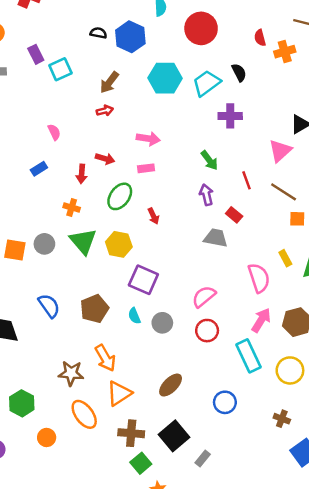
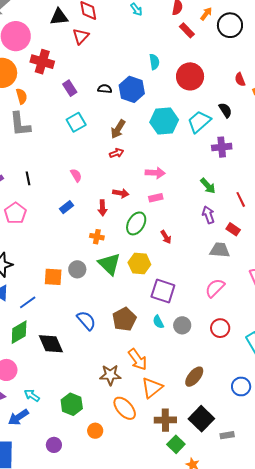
purple rectangle: (36, 54) -> (70, 88), moved
pink semicircle: (204, 297) -> (215, 288), moved
gray rectangle: (203, 459) -> (227, 435), turned 48

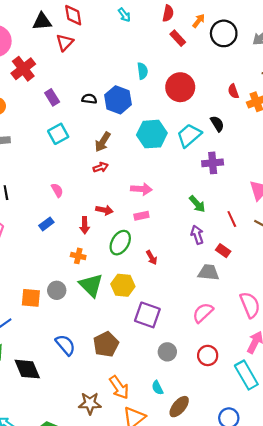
red cross: (42, 62) -> (23, 69), turned 35
cyan semicircle: (158, 322) -> (157, 388), moved

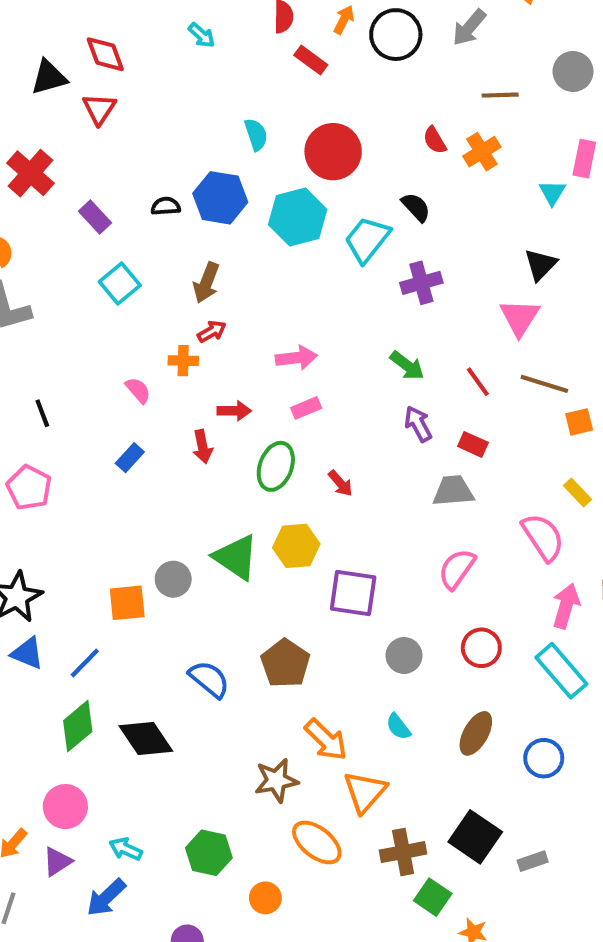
cyan hexagon: (152, 134) -> (298, 217), moved
orange cross: (78, 256) -> (183, 361), moved
brown ellipse: (179, 407) -> (476, 733), moved

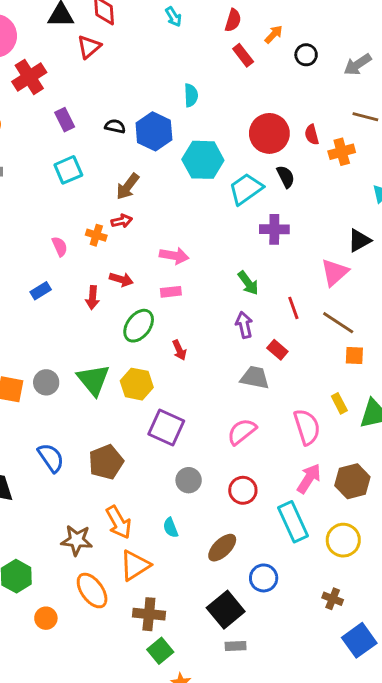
black circle: (396, 35) -> (306, 55), size x0.6
red circle: (333, 152) -> (269, 133), moved
black square: (475, 837) -> (226, 610), moved

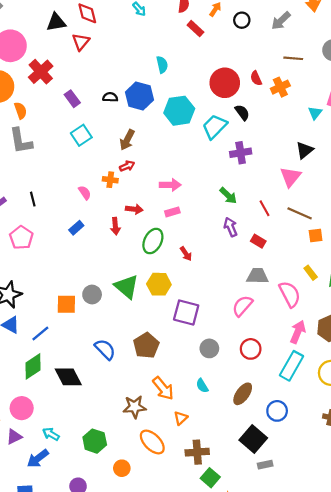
gray trapezoid: (255, 378) -> (257, 276), moved
cyan rectangle: (293, 522) -> (292, 366), turned 64
orange triangle: (135, 565) -> (181, 418), size x0.6

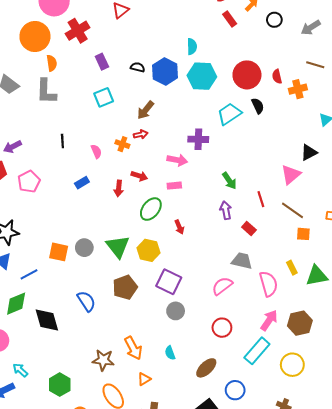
cyan hexagon: (179, 111) -> (202, 76), moved
purple cross: (241, 153) -> (198, 139), moved
black line: (33, 199) -> (62, 141), moved
brown pentagon: (146, 346) -> (125, 287), moved
gray circle: (209, 348) -> (176, 311), moved

